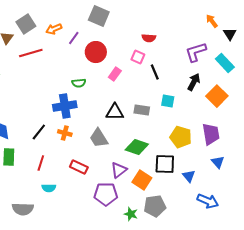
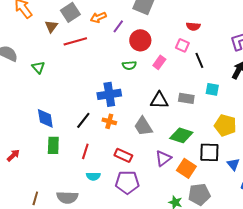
green semicircle: (79, 83) -> (129, 65), moved
purple pentagon: (106, 194) -> (127, 182), moved

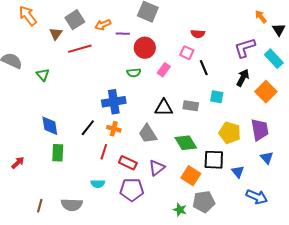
purple line: (118, 26) -> (123, 34), turned 56
green diamond: (181, 135) -> (186, 143), turned 40
red line: (85, 151) -> (104, 152), moved
purple triangle: (163, 158) -> (157, 168), moved

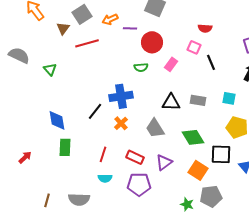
cyan square: (217, 97) -> (229, 98), moved
black line: (88, 128) -> (95, 111), moved
orange cross: (114, 129) -> (121, 123), turned 32
red line: (104, 152) -> (103, 154), moved

